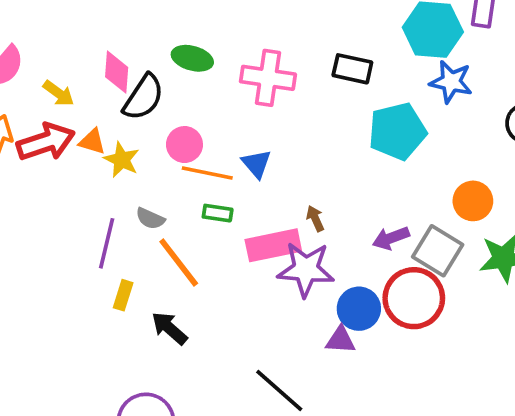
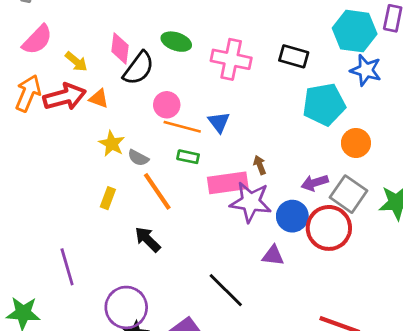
yellow star: (122, 160) -> (112, 144), moved
orange circle: (473, 201) -> (356, 143), moved
purple line: (107, 243) -> (67, 267), moved, turned -33
yellow rectangle: (123, 295) -> (108, 198), moved
blue circle: (359, 309) -> (292, 216), moved

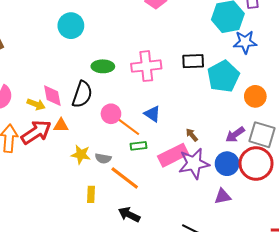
pink diamond: (120, 48) -> (52, 96), moved
black rectangle: (294, 56) -> (193, 61), moved
orange line: (182, 127) -> (127, 126), turned 40

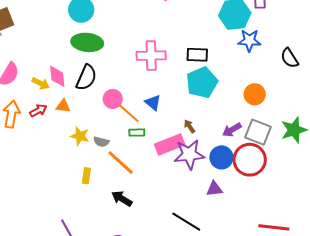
green ellipse: (103, 66) -> (87, 42), moved, size x1.4
cyan pentagon: (223, 76) -> (202, 82), moved
red arrow: (36, 132) -> (38, 111), size x0.6

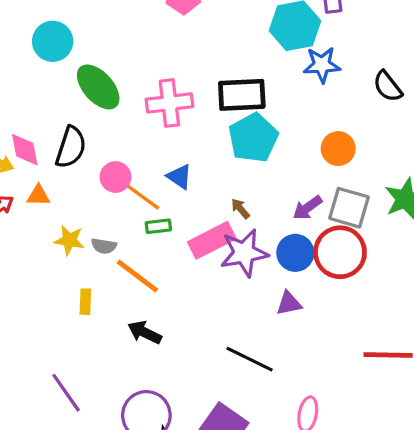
green ellipse: (87, 42) -> (98, 87), moved, turned 48
black rectangle: (197, 55) -> (242, 95), size x1.4

